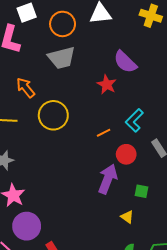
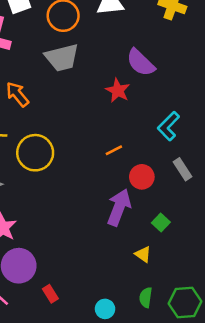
yellow circle: (53, 115) -> (35, 153), moved
cyan L-shape: (134, 120) -> (168, 126), moved
green square: (142, 191) -> (161, 223), turned 32

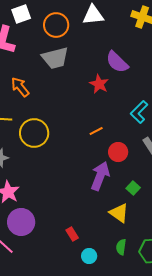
yellow triangle: (143, 254) -> (119, 213), size x1.5
red rectangle: (50, 294) -> (72, 234), moved

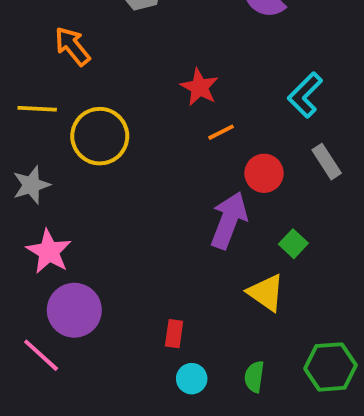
red star: (99, 84) -> (199, 87), moved
red rectangle: (72, 234) -> (174, 334), turned 40
green semicircle: (121, 247) -> (254, 377), moved
cyan circle: (89, 256) -> (192, 379), moved

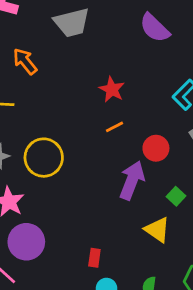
orange line: (221, 132) -> (115, 127), moved
yellow circle: (100, 136) -> (44, 158), moved

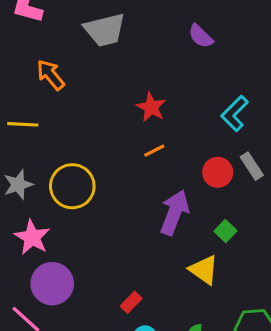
purple semicircle: (155, 28) -> (201, 36), size x0.7
red circle: (156, 148) -> (218, 172), moved
red rectangle: (94, 258) -> (131, 302), turned 36

